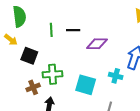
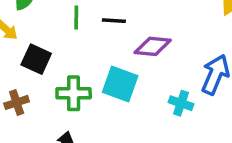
cyan square: (86, 85) -> (120, 84), moved
brown cross: (33, 87) -> (17, 102), moved

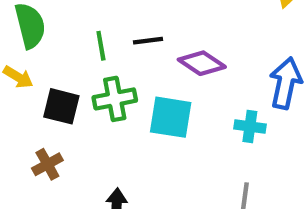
purple diamond: (153, 46) -> (202, 63), turned 39
green cross: (74, 93) -> (115, 99), moved

